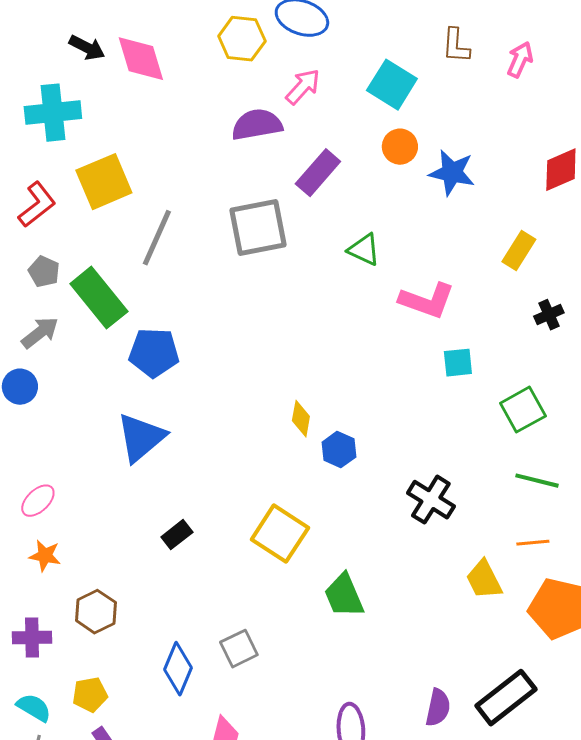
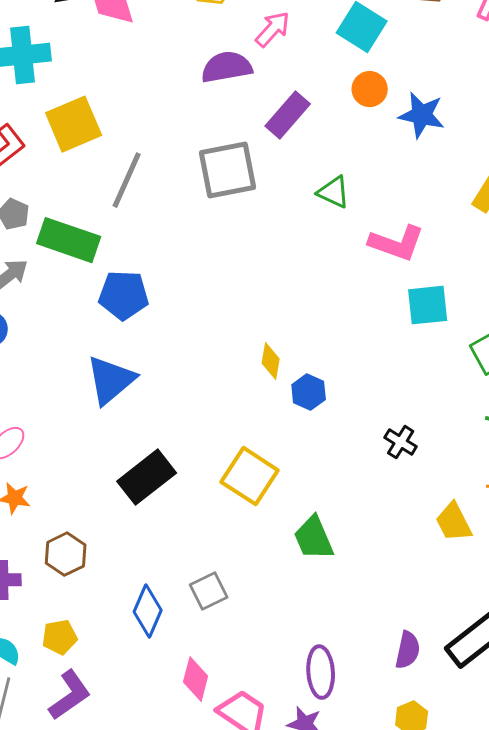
green rectangle: (99, 298) -> (69, 240), turned -32
cyan square: (458, 363) -> (428, 305), size x1.4
black cross: (431, 500) -> (401, 442), size x0.7
black rectangle: (177, 535) -> (147, 477), size x1.8

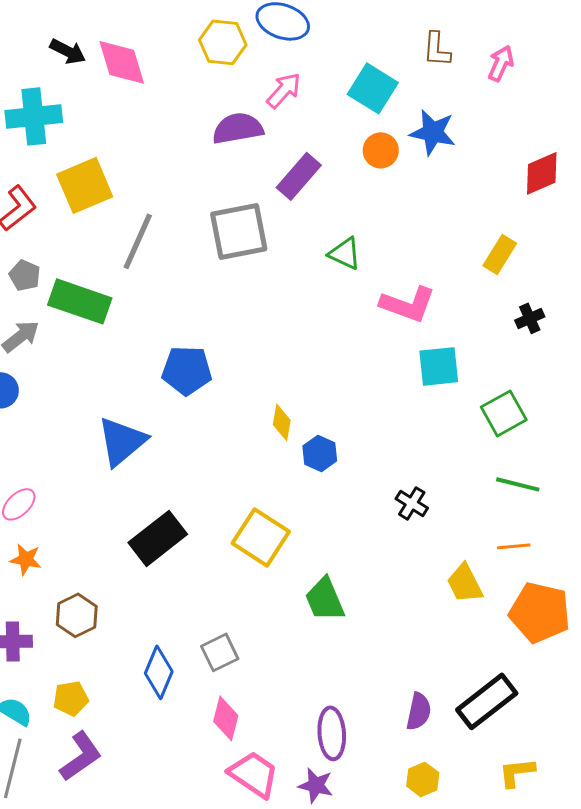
blue star: (422, 115) -> (433, 132), moved
blue pentagon: (124, 295) -> (187, 370), moved
pink diamond: (196, 679) -> (226, 718), moved

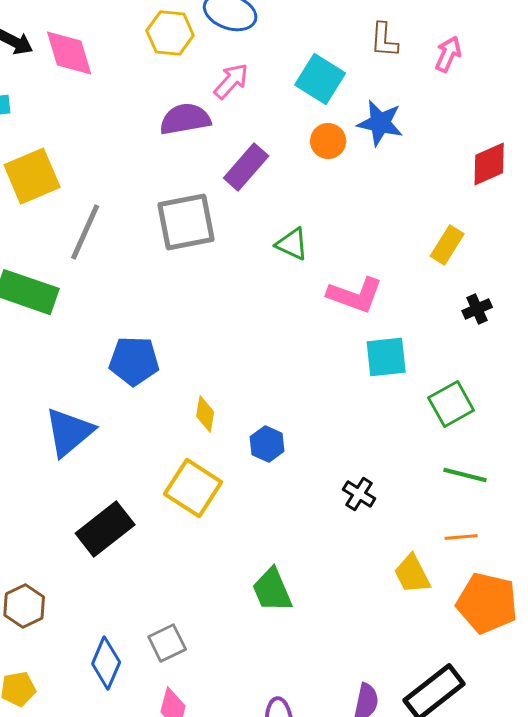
yellow diamond: (282, 422) -> (205, 414), moved
yellow square: (261, 537) -> (193, 488), moved

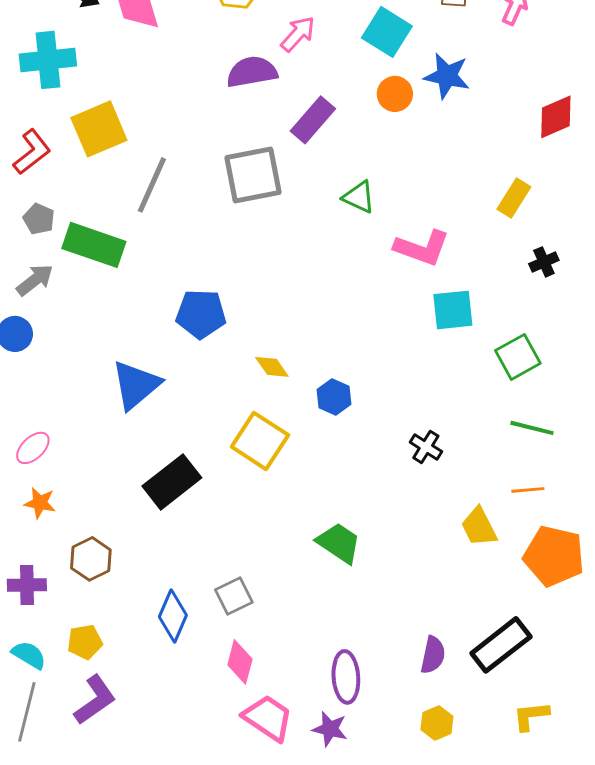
yellow diamond: (205, 414) -> (272, 367), turned -45
green trapezoid: (272, 590) -> (339, 543), turned 147

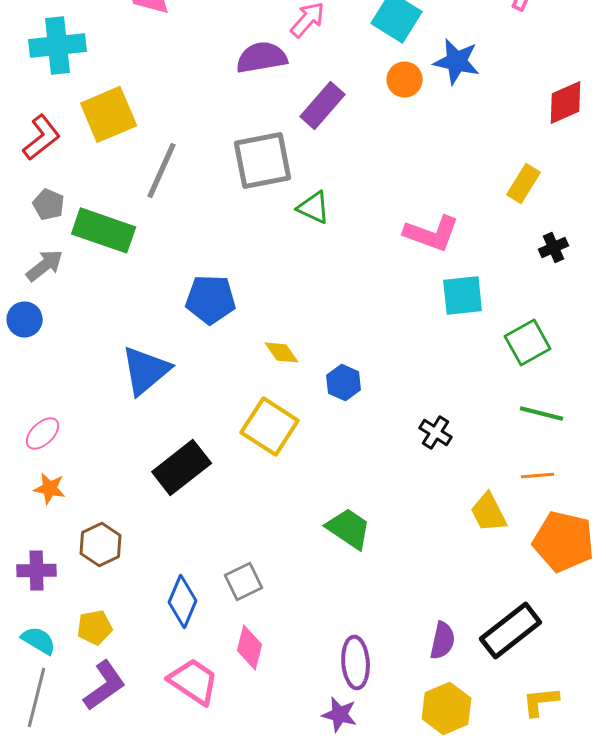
green triangle: (359, 197) -> (314, 207), moved
pink trapezoid: (268, 718) -> (194, 681), moved
yellow hexagon: (437, 723) -> (447, 708), size x1.5

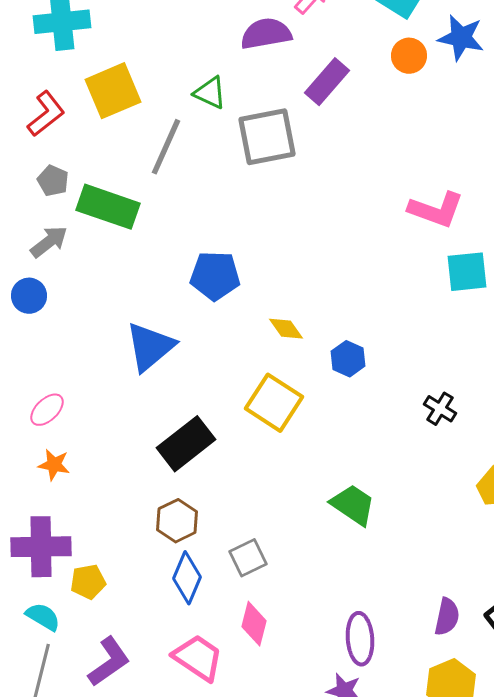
green triangle: (314, 207) -> (210, 93), moved
brown hexagon: (101, 544) -> (177, 521), moved
purple cross: (37, 570) -> (41, 547), size x1.5
yellow pentagon: (95, 627) -> (88, 582), moved

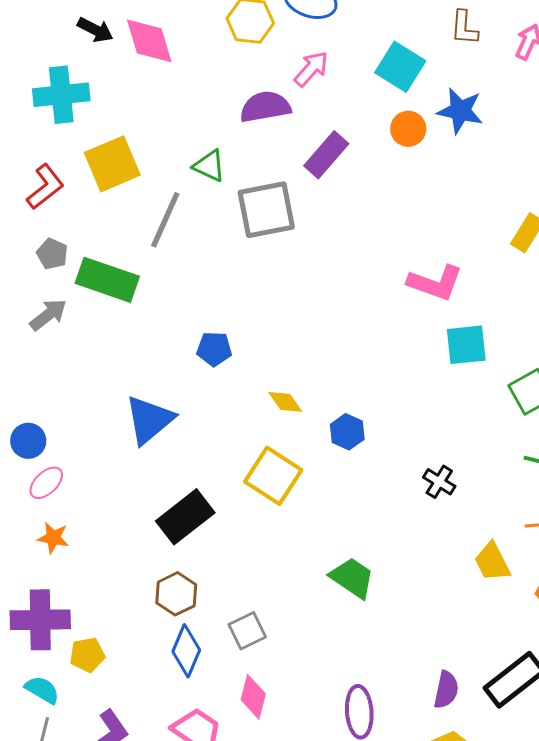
blue pentagon: (215, 276) -> (214, 349), size x0.7
blue circle: (29, 296) -> (28, 441), moved

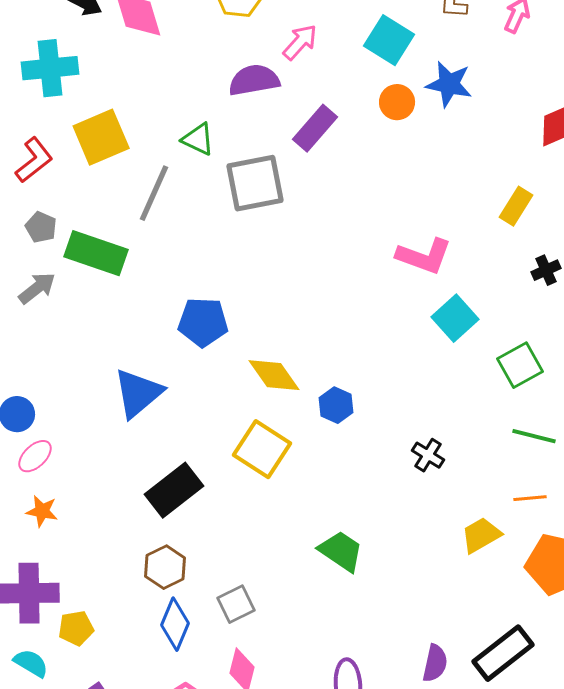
cyan square: (466, 345) -> (455, 318), turned -36
blue pentagon: (214, 349) -> (203, 322), size x1.4
yellow diamond: (285, 402) -> (274, 375), size x1.5
yellow trapezoid: (492, 562) -> (481, 535), turned 87

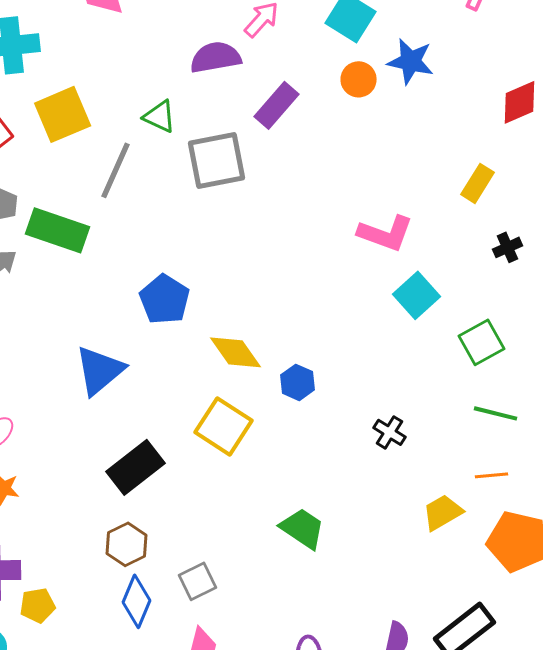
blue pentagon: (203, 322) -> (165, 299), turned 30

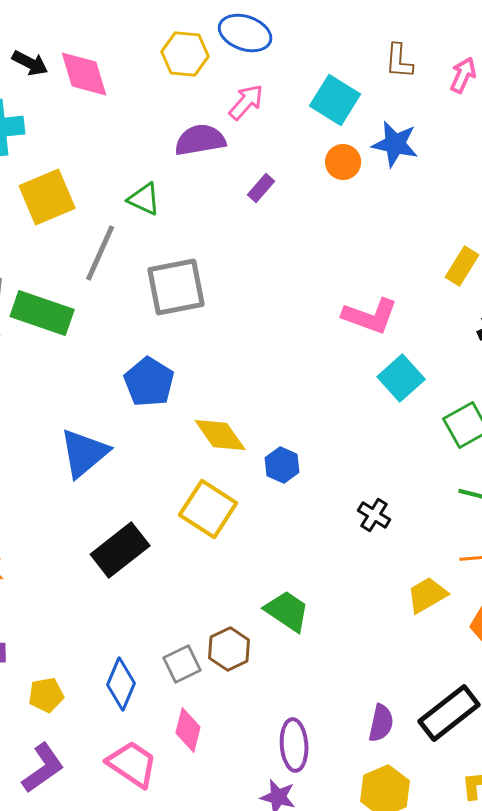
purple rectangle: (277, 105) -> (261, 188), size x0.6
gray square: (217, 160) -> (176, 287), moved
brown hexagon: (127, 544) -> (229, 649), moved
yellow pentagon: (38, 605) -> (46, 695), moved

